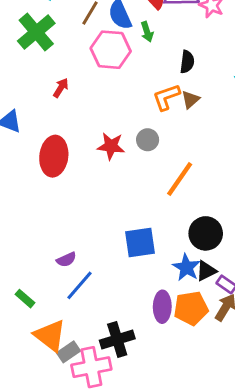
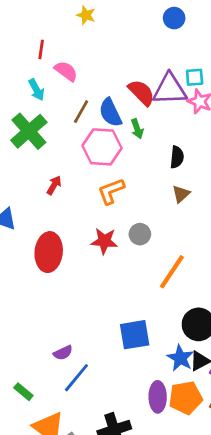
orange L-shape: (166, 97) -> (111, 191), moved

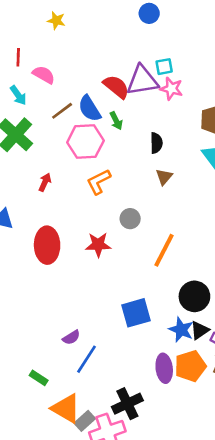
blue circle: (174, 18) -> (149, 13), moved
brown line: (81, 112) -> (62, 111), turned 30
red star: (104, 241) -> (98, 245), moved

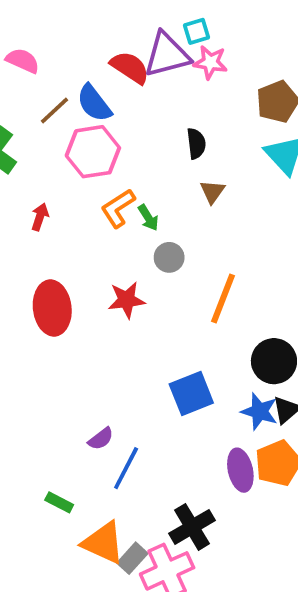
green arrow: (116, 121) -> (148, 218), moved

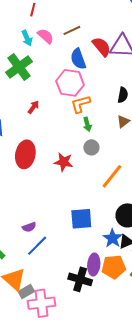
pink semicircle: (23, 61) -> (46, 36), moved
brown line: (54, 110) -> (72, 30), moved
orange L-shape: (118, 208) -> (81, 104), moved
black cross: (192, 527) -> (80, 279), moved, turned 30

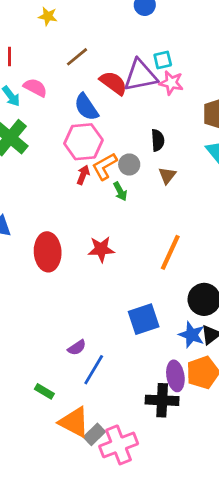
brown line: (72, 30) -> (77, 57), moved
red arrow: (33, 107) -> (83, 175), moved
gray circle: (91, 147) -> (129, 164), moved

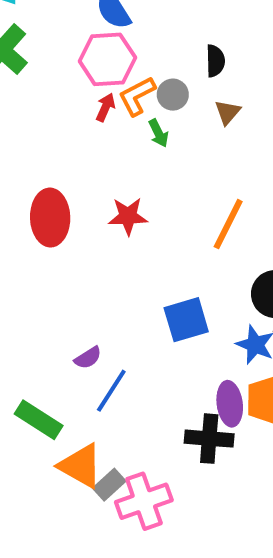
green rectangle: (44, 391) -> (39, 420), size x1.6

